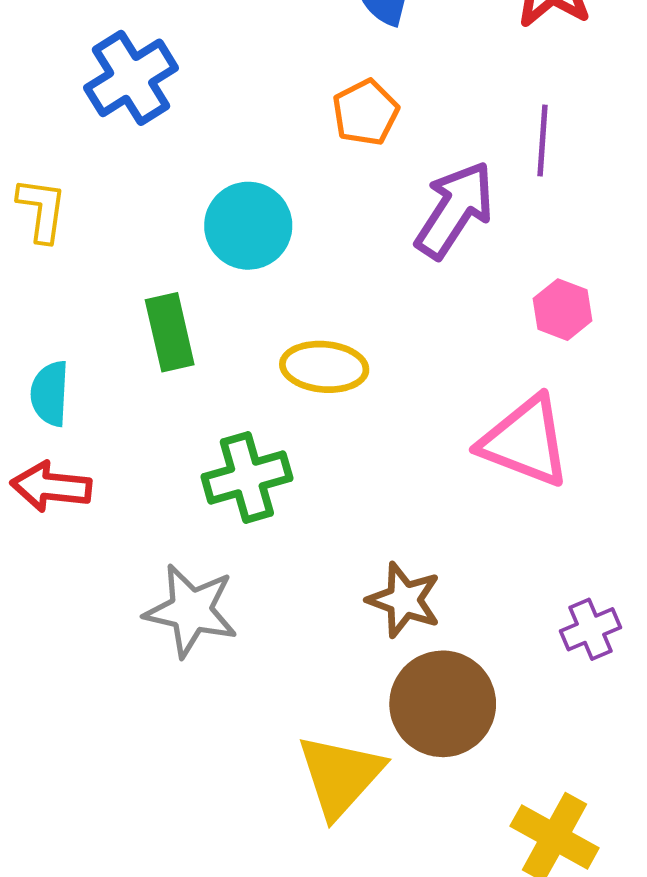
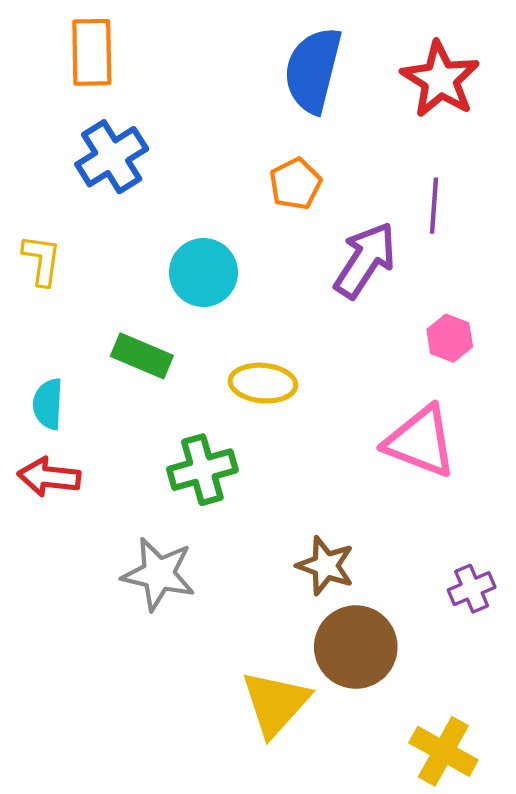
green rectangle: (170, 332) -> (142, 356), turned -54

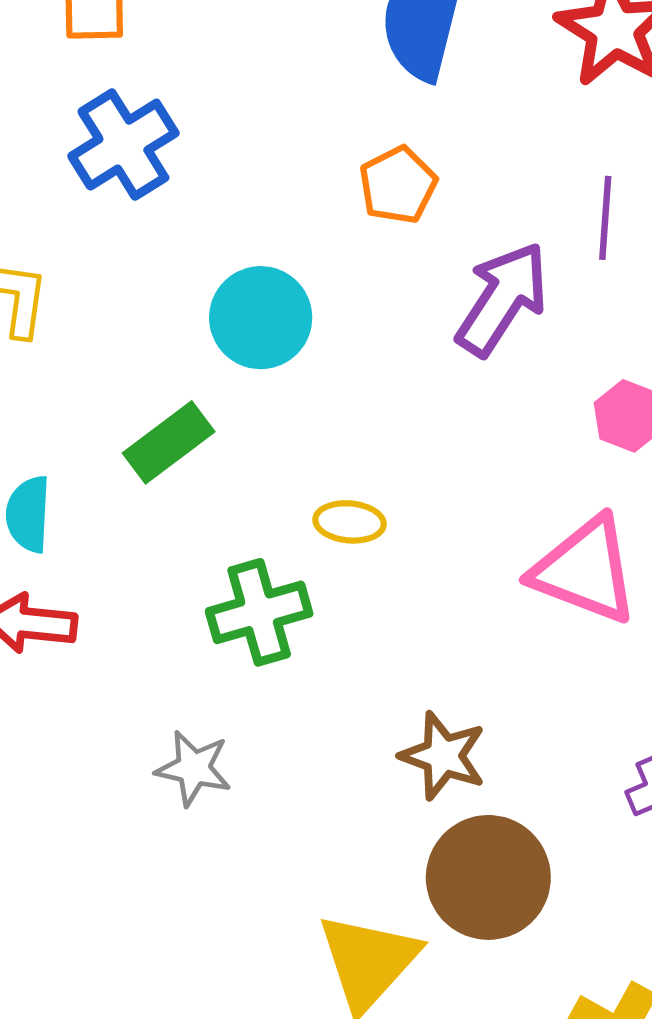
green rectangle: (142, 356) -> (169, 442), turned -60
yellow ellipse: (263, 383) -> (350, 522), moved, size x0.7
gray star: (159, 574) -> (194, 768), size x0.7

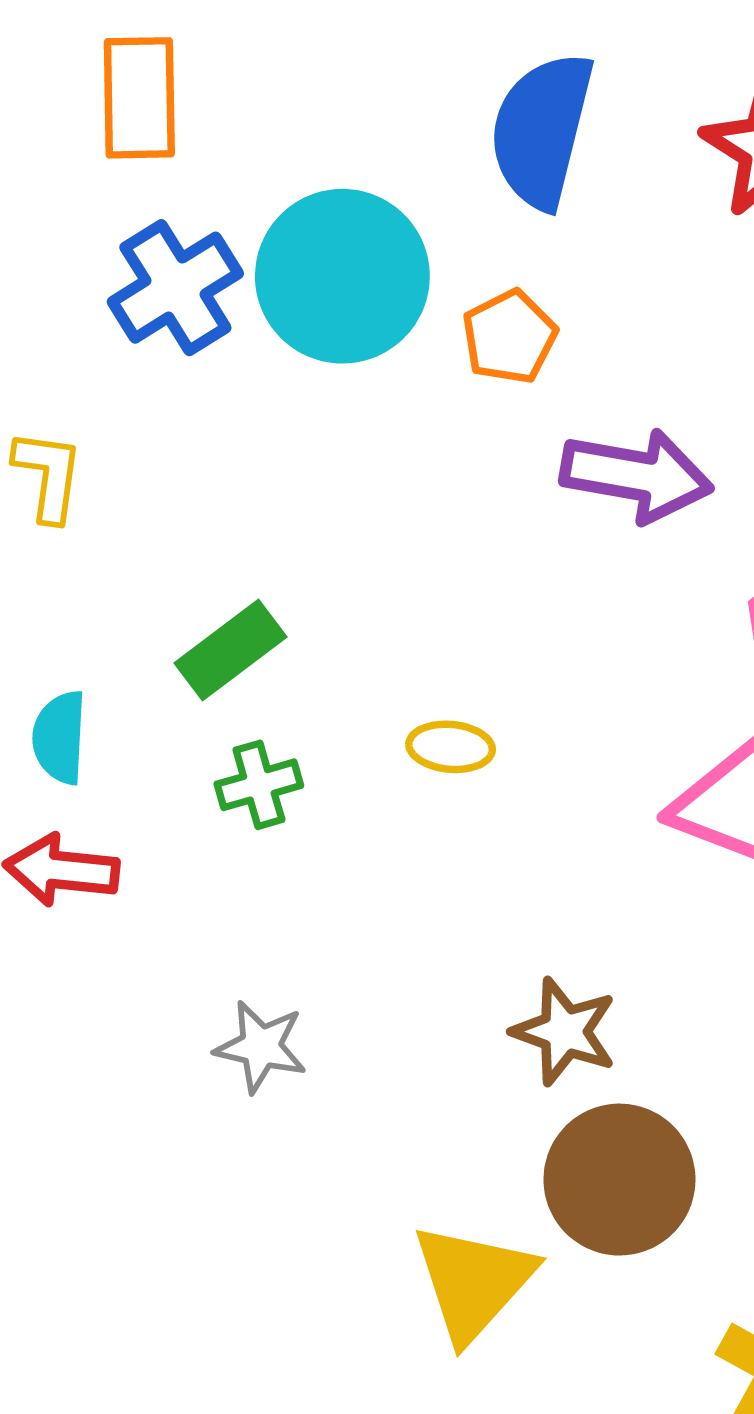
purple arrow: (502, 299) -> (637, 475), turned 67
cyan circle: (261, 318) -> (342, 276), moved, size x1.4
green cross: (259, 612) -> (259, 785), moved, size x0.7

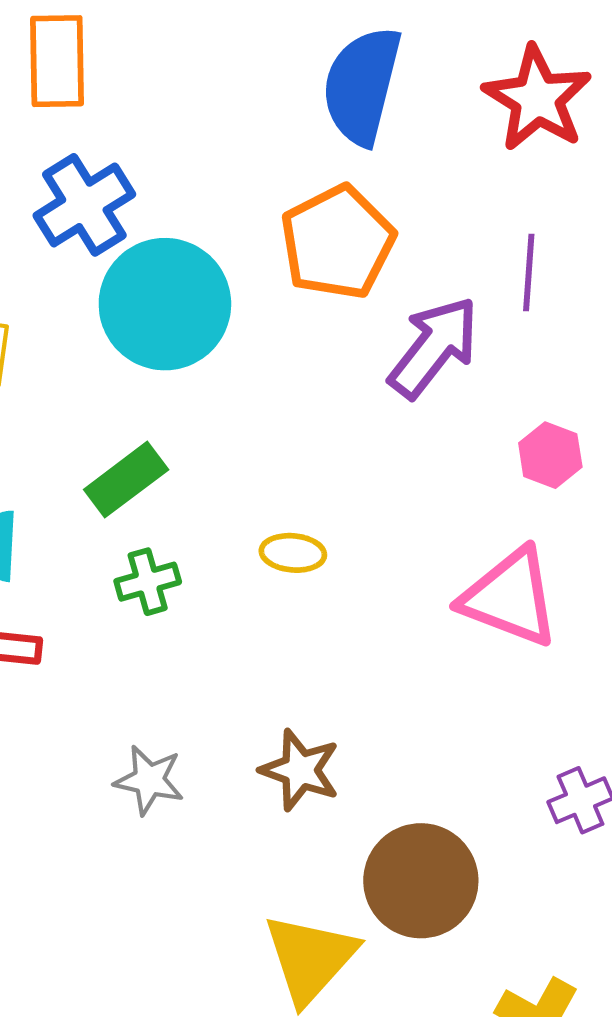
cyan circle: (342, 276) -> (165, 304), moved
orange pentagon: (509, 337) -> (337, 242), size x1.6
purple arrow: (637, 475) -> (434, 347), turned -62
brown star: (564, 1032) -> (300, 770), moved

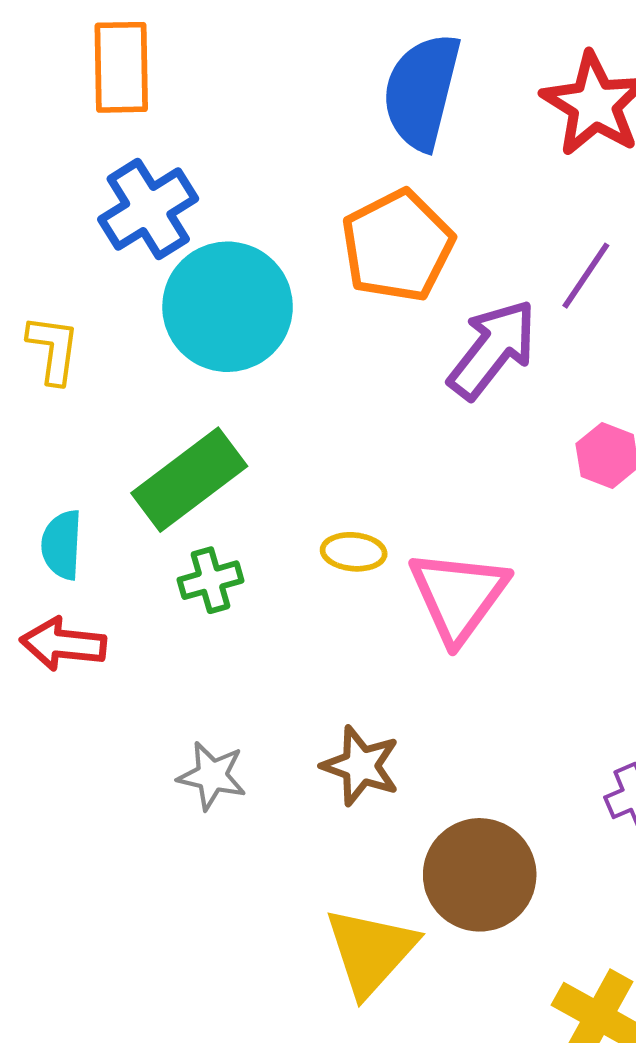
purple line: (529, 272) -> (586, 276), turned 30
green rectangle: (126, 480) -> (189, 480), size x1.4
pink triangle: (510, 597) -> (458, 596), moved, turned 45

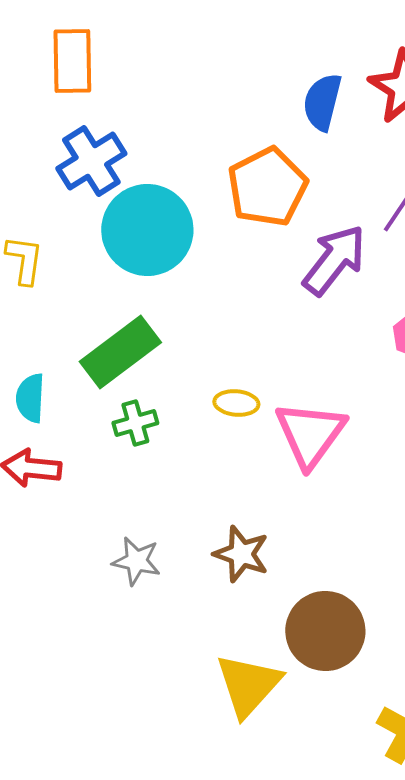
blue semicircle: (422, 91) -> (322, 102), moved, size x0.7

